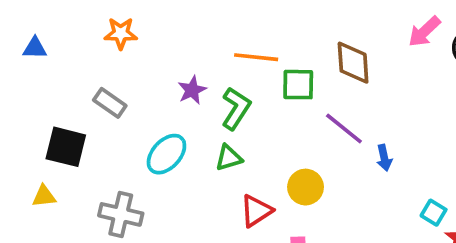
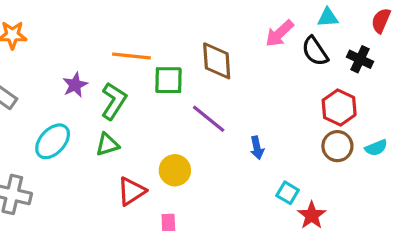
blue arrow: (384, 158) -> (257, 148), moved

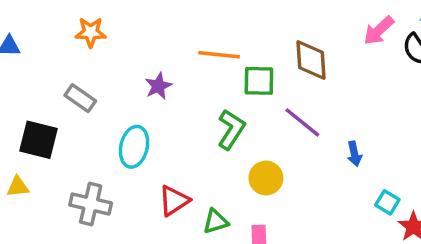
green L-shape: (114, 101) -> (231, 129), moved
cyan ellipse: (53, 141) -> (134, 147), turned -30
green triangle: (107, 145) -> (216, 221), moved
red triangle: (131, 191) -> (174, 201), moved

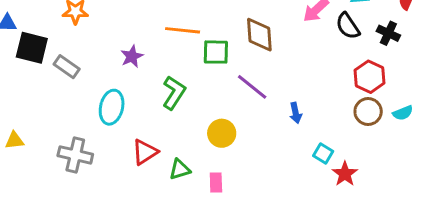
green L-shape: (231, 129) -> (174, 93), moved
black square: (39, 140) -> (32, 48), moved

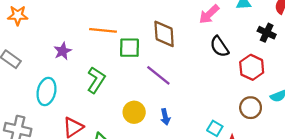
black semicircle: (348, 26) -> (219, 47), moved
brown circle: (368, 111) -> (251, 108), moved
blue arrow: (296, 113) -> (165, 117), moved

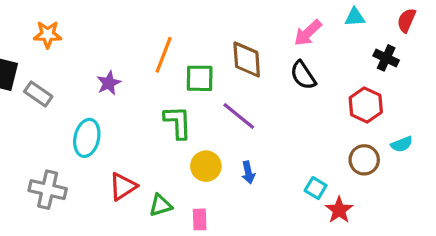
orange line: (103, 30) -> (164, 55), turned -75
black semicircle: (219, 47) -> (303, 75), moved
green L-shape: (96, 80) -> (178, 122), moved, turned -35

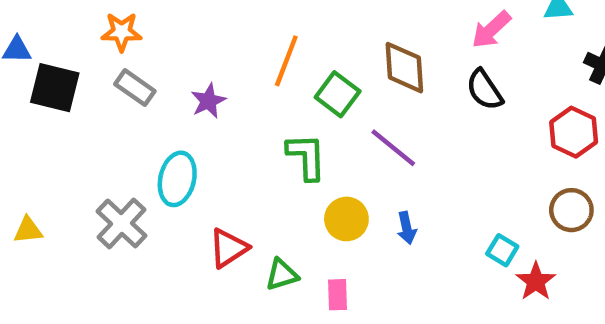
green square: (200, 78) -> (338, 94), turned 36
gray rectangle: (38, 94) -> (135, 88), moved
gray cross: (48, 190) -> (122, 223), moved, turned 30

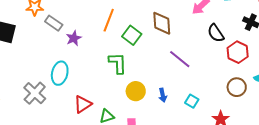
gray rectangle: (135, 88) -> (54, 23), moved
black semicircle: (485, 90) -> (216, 33), moved
purple line: (393, 148) -> (180, 59), moved
cyan square: (502, 250) -> (192, 101), moved

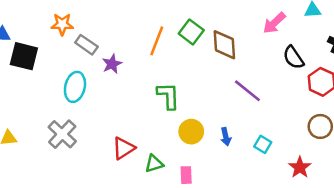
green square: (132, 35) -> (191, 32), moved
cyan ellipse: (60, 73) -> (75, 87), moved

